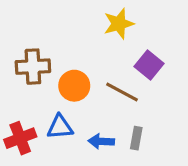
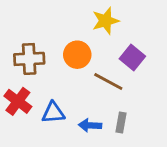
orange circle: (74, 86) -> (77, 55), moved
red cross: (20, 138) -> (18, 101), moved, turned -32

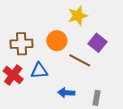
blue triangle: (53, 113) -> (39, 71), moved
gray rectangle: (121, 123) -> (96, 98), moved

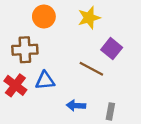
orange circle: (57, 41) -> (44, 16), moved

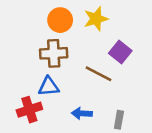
orange circle: (44, 16) -> (60, 20), moved
brown cross: (25, 50) -> (54, 53), moved
red cross: (15, 85) -> (29, 110), moved, turned 35

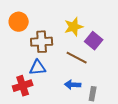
yellow star: (96, 19) -> (74, 27), moved
orange circle: (60, 20) -> (19, 22), moved
blue arrow: (82, 113) -> (73, 85), moved

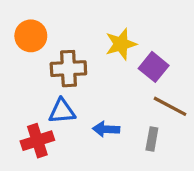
brown line: (77, 58) -> (170, 106), moved
blue arrow: (73, 85) -> (106, 129), moved
gray rectangle: (93, 94) -> (152, 139), moved

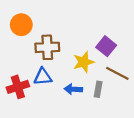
yellow star: (121, 44) -> (83, 62), moved
gray rectangle: (152, 139) -> (98, 89), moved
red cross: (37, 141) -> (18, 87), moved

